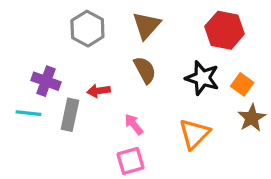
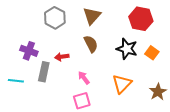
cyan line: (28, 113) -> (16, 81), moved
brown star: (252, 118) -> (158, 92), moved

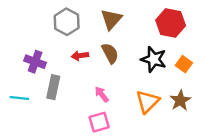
red arrow: (62, 57) -> (80, 56), moved
brown star: (158, 92) -> (180, 100), moved

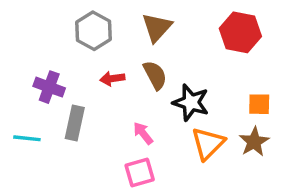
black star: (154, 59) -> (191, 102), moved
orange square: (184, 64) -> (259, 104), moved, turned -35

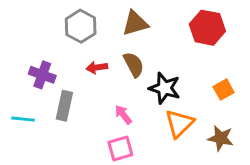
brown triangle: (157, 27) -> (135, 23), turned 32
orange square: (259, 104) -> (224, 90), turned -30
brown star: (254, 142) -> (221, 138), moved, turned -30

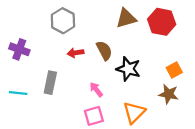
brown triangle: (135, 23) -> (126, 18), moved
purple cross: (42, 75) -> (19, 49), moved
orange triangle: (179, 123) -> (134, 112), moved
brown star: (221, 138) -> (169, 94), moved

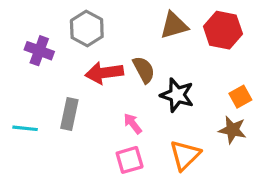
purple cross: (19, 49) -> (39, 51), moved
red arrow: (76, 53) -> (104, 73), size x1.6

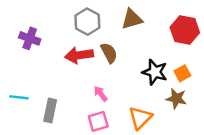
gray hexagon: (87, 28) -> (87, 22), moved
red hexagon: (223, 30) -> (185, 30), moved
black star: (177, 95) -> (155, 72), moved
gray rectangle: (69, 114) -> (50, 111), moved

